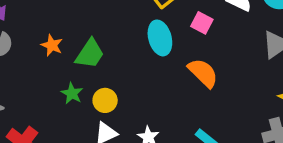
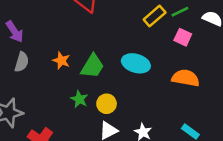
cyan ellipse: (160, 38) -> (136, 63), moved, turned -56
orange semicircle: (203, 73) -> (186, 78), turned -32

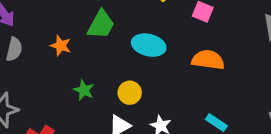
green trapezoid: (93, 66) -> (101, 25), moved
yellow circle: (107, 104) -> (130, 93), moved

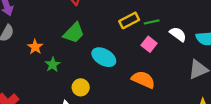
orange star: (61, 46) -> (35, 47), moved
green star: (84, 90) -> (53, 65), moved

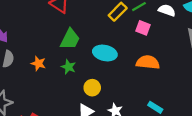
green star: (53, 65) -> (68, 67), moved

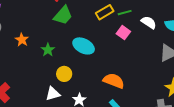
green trapezoid: (70, 39) -> (63, 15), moved
orange semicircle: (148, 62) -> (114, 81), moved

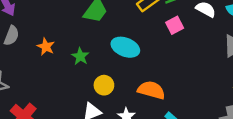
pink square: (123, 33) -> (175, 25), turned 32
orange semicircle: (114, 81) -> (151, 90), moved

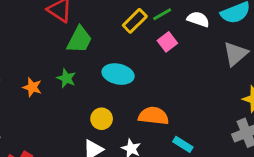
green star: (80, 56) -> (66, 78), moved

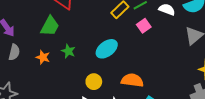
green trapezoid: (79, 40) -> (50, 26), moved
cyan ellipse: (118, 74) -> (107, 49), turned -50

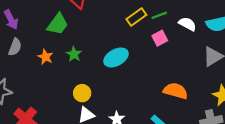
orange semicircle: (132, 80) -> (176, 91), moved
yellow circle: (94, 82) -> (82, 93), moved

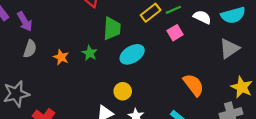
green trapezoid: (58, 24) -> (112, 28), moved, turned -30
orange semicircle: (176, 91) -> (194, 85), turned 40
yellow circle: (82, 93) -> (123, 91), moved

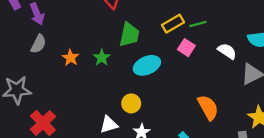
white semicircle: (202, 17) -> (227, 51), moved
pink square: (175, 33) -> (186, 48), moved, turned -35

